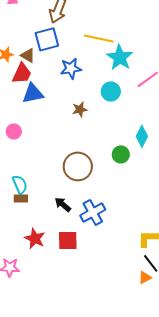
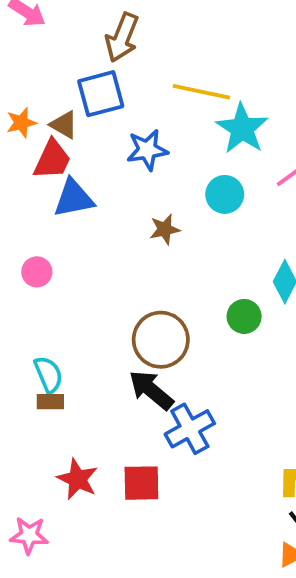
black arrow: (63, 204) -> (151, 390), moved, size x1.4

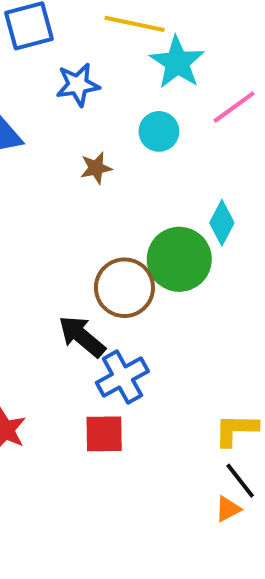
green circle: (244, 316) -> (179, 259), size x1.8
brown circle: (161, 340) -> (124, 288), moved
red square: (141, 483) -> (104, 434), moved

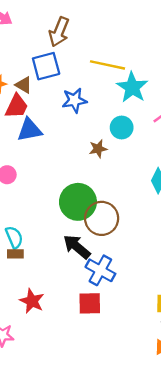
brown star: (96, 168) -> (98, 149), moved
green circle: (179, 259) -> (78, 202), moved
blue cross: (122, 377) -> (100, 270), turned -32

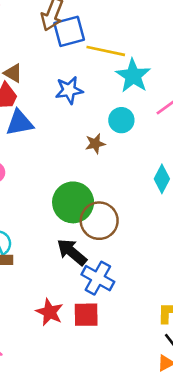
blue square: (46, 66) -> (69, 31), moved
red star: (32, 301) -> (50, 312), moved

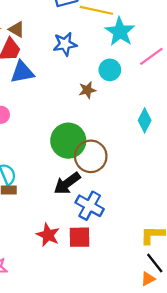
black arrow: (72, 252) -> (67, 183), turned -76

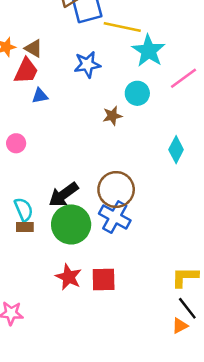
blue triangle: (22, 72) -> (40, 96), size x0.6
green circle: (68, 141) -> (71, 224), moved
black arrow: (67, 183) -> (64, 194), moved
blue cross: (90, 206) -> (115, 217), moved

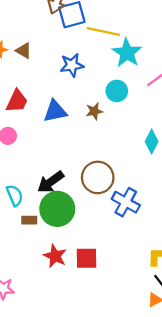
red trapezoid: (26, 71) -> (17, 101), moved
blue triangle: (40, 96) -> (55, 111), moved, size x1.6
blue cross: (115, 217) -> (126, 202), moved
brown rectangle: (25, 227) -> (29, 220), moved

